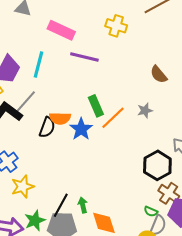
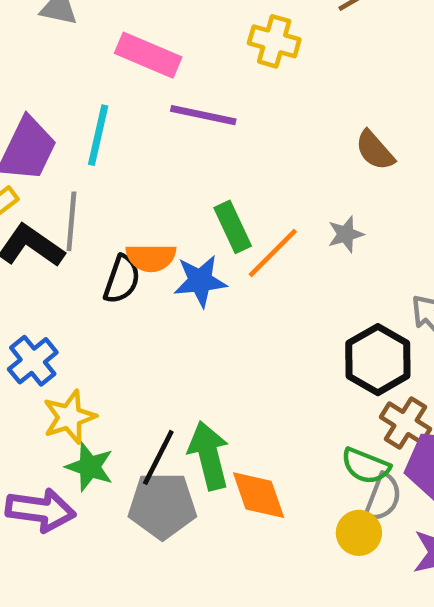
gray line: (26, 102) -> (71, 221), turned -35
blue star: (81, 129) -> (200, 281), turned 30
green arrow: (83, 205) -> (209, 456), size x1.8
green semicircle: (151, 211) -> (366, 466), size x1.5
green star: (35, 220) -> (90, 467), moved, turned -30

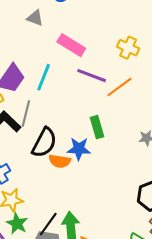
orange line: (273, 253) -> (119, 87), moved
orange semicircle: (151, 257) -> (60, 161), moved
black semicircle: (122, 279) -> (44, 143), size x1.4

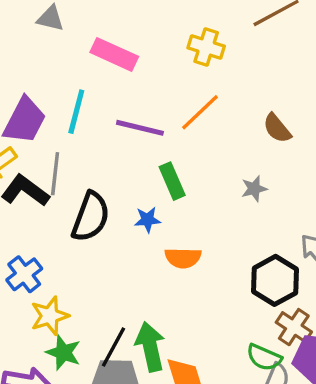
purple line: (92, 76) -> (140, 128), moved
blue star: (79, 149) -> (147, 220), size x0.7
orange semicircle: (60, 161) -> (183, 258), moved

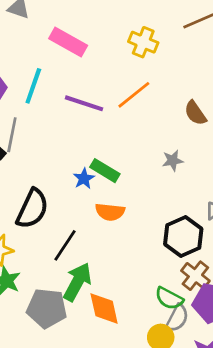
green rectangle: (172, 181) -> (105, 171), moved, turned -40
black semicircle: (91, 217) -> (32, 209), moved
blue star: (147, 220) -> (84, 178), turned -30
black line: (113, 347) -> (65, 245), moved
green arrow: (150, 347) -> (77, 282), turned 36

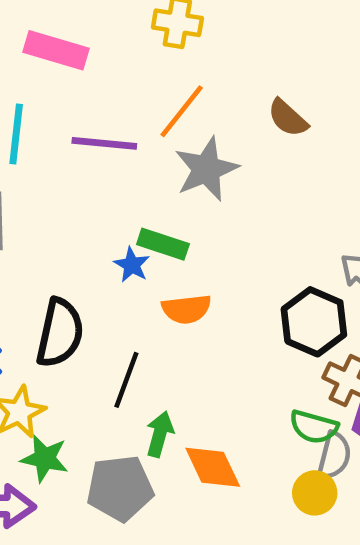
gray star: (173, 161) -> (206, 169), moved, size x1.8
green arrow: (77, 282) -> (160, 434), size x0.7

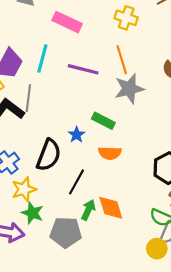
orange line: (182, 111) -> (122, 60), turned -64
blue star: (132, 265) -> (77, 135), moved
orange diamond: (213, 467) -> (111, 208), moved

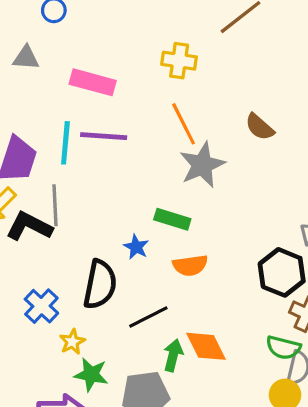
purple line: (83, 69) -> (104, 136), moved
black line: (76, 182) -> (148, 317), turned 44
yellow star: (24, 189) -> (72, 342), size x0.7

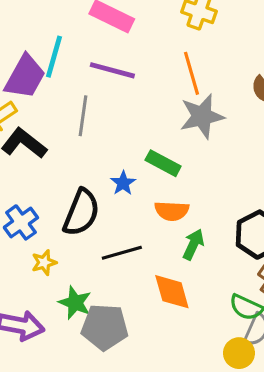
cyan line: (65, 143) -> (54, 57), moved
gray line: (55, 205) -> (83, 116), moved
green arrow: (173, 355) -> (193, 245), moved
green star: (91, 375) -> (75, 303), moved

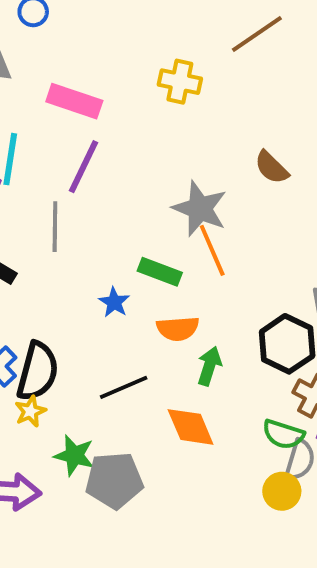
purple line: (112, 70) -> (84, 167), turned -72
orange line: (192, 73) -> (212, 250), moved
gray star: (202, 116) -> (200, 209), turned -30
black semicircle: (81, 212) -> (38, 371), moved

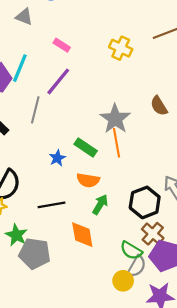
pink rectangle: (74, 101) -> (62, 45), size x0.6

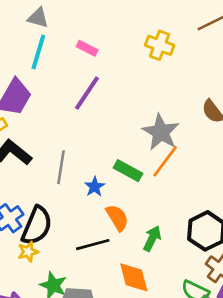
cyan line: (20, 68) -> (38, 52), moved
gray line: (35, 110) -> (61, 167), moved
orange line: (116, 143) -> (165, 161), turned 52
orange semicircle: (88, 180) -> (117, 218), moved, turned -125

